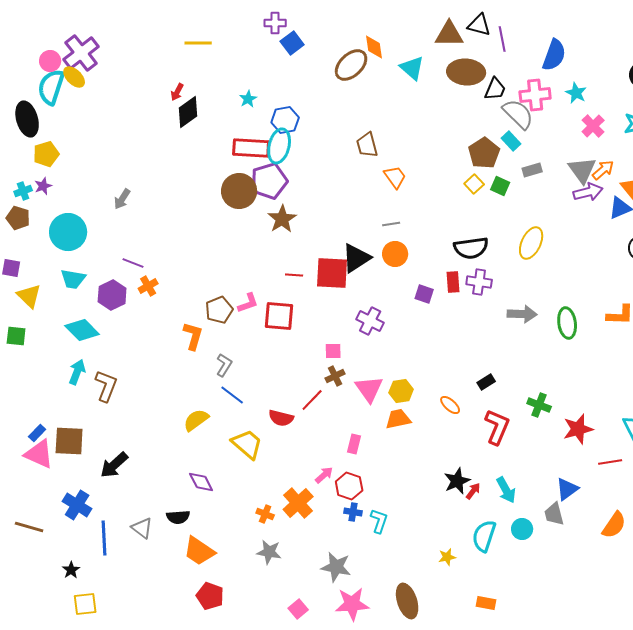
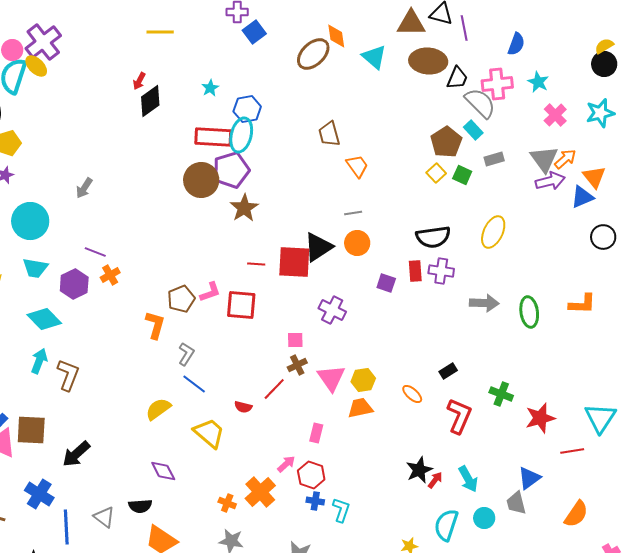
blue semicircle: (554, 55) -> (516, 44), size x0.7
red semicircle: (281, 418) -> (243, 407), size x0.7

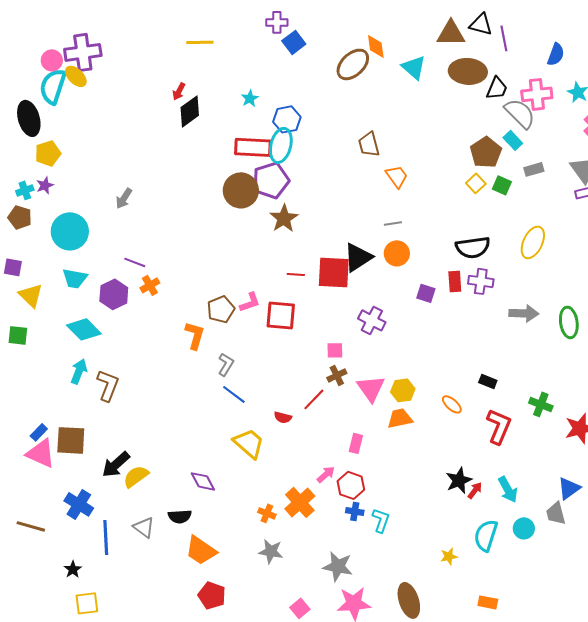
purple cross: (43, 42) -> (83, 52), turned 30
black rectangle: (448, 371) -> (488, 381), turned 54
yellow semicircle: (158, 409) -> (136, 476), moved

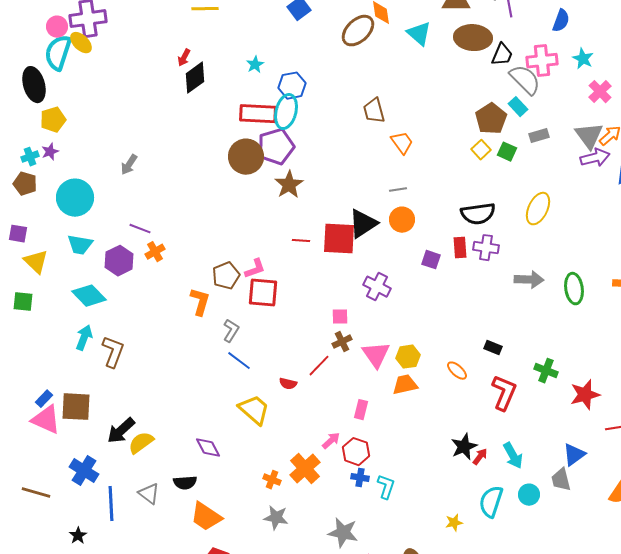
red square: (281, 315) -> (263, 293), moved

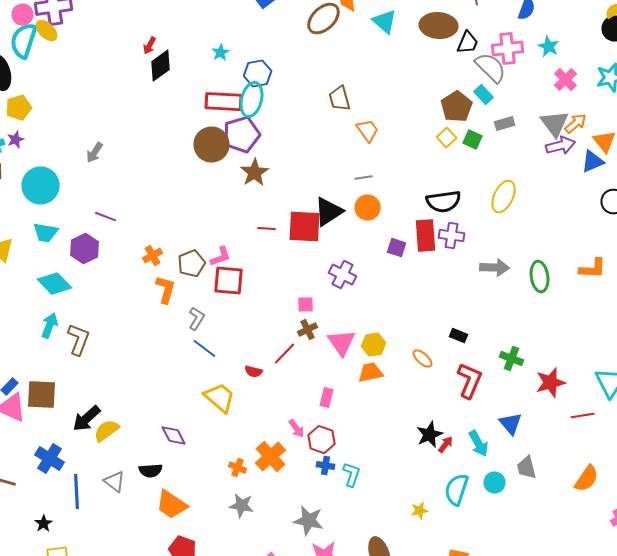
red rectangle: (460, 248) -> (426, 236), size x1.5
orange cross: (155, 252) -> (153, 256), moved
pink arrow: (331, 441) -> (297, 429), turned 96
blue triangle: (574, 455) -> (511, 424), moved, turned -35

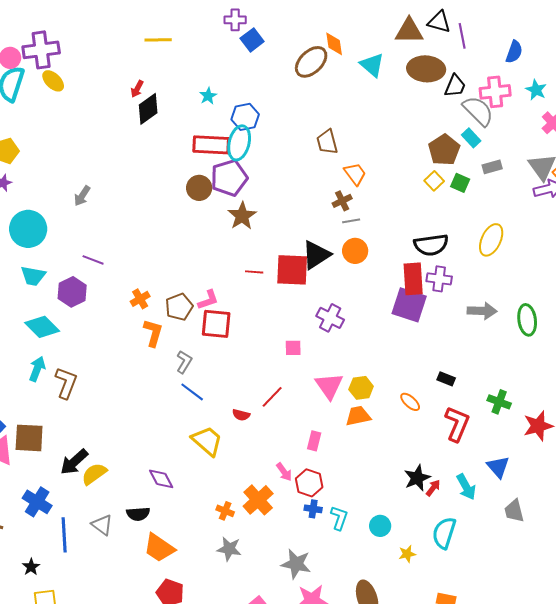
yellow ellipse: (47, 31) -> (53, 81), moved
brown circle: (212, 145) -> (199, 188), size x0.7
purple square: (397, 248) -> (409, 305), moved, size x1.8
brown cross: (308, 330) -> (342, 201), moved
cyan circle: (495, 483) -> (380, 526), moved

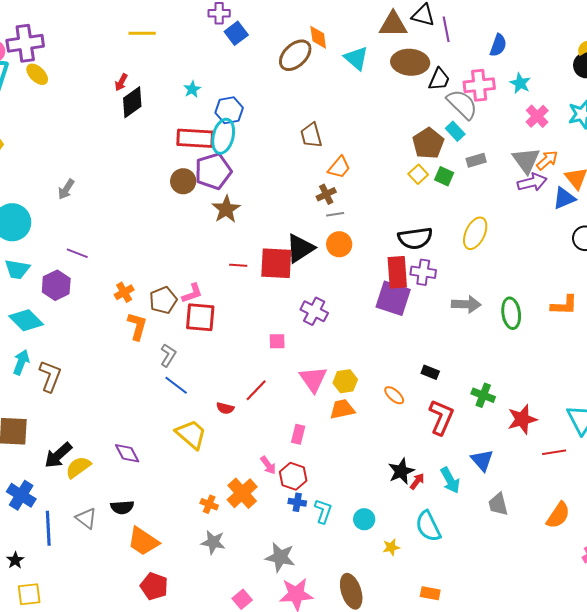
orange trapezoid: (355, 174) -> (339, 167), turned 75
purple diamond: (161, 479) -> (127, 453), moved
cyan semicircle: (444, 533) -> (428, 526), turned -44

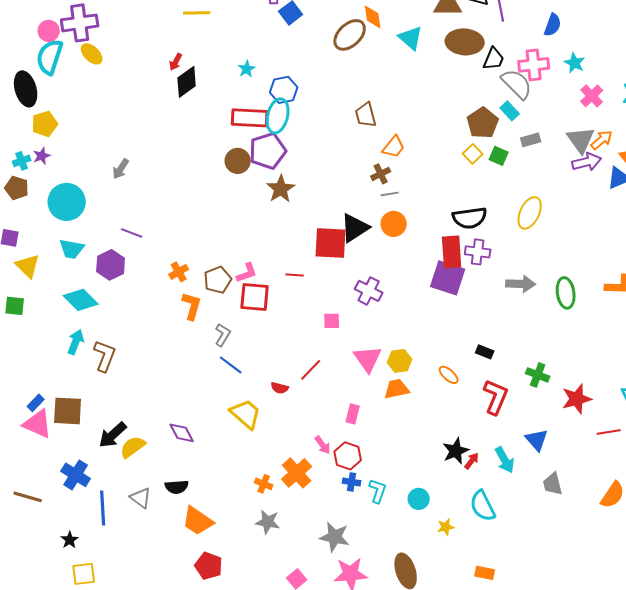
red line: (238, 265) -> (295, 275), moved

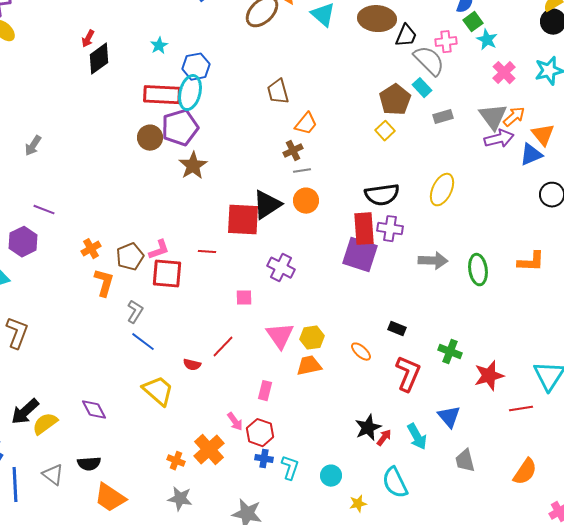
pink cross: (534, 65) -> (446, 42), size x0.7
green square: (499, 156) -> (473, 22), moved, turned 30

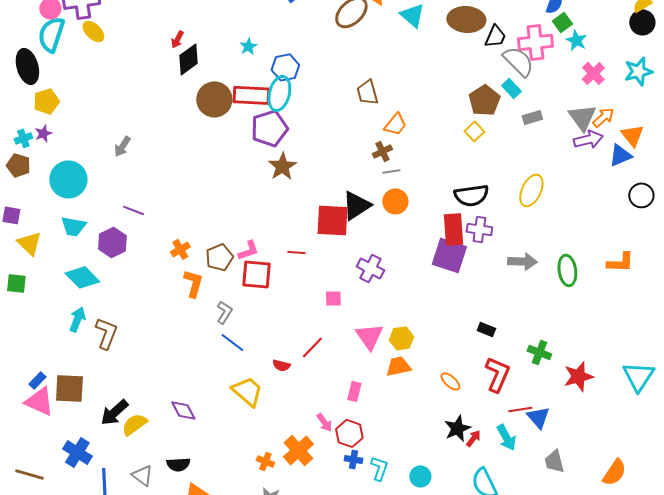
pink cross: (446, 42) -> (535, 42), size x1.6
brown circle: (150, 138) -> (214, 99), moved, size x1.4
orange ellipse: (361, 352) -> (450, 381), moved
red line: (521, 409) -> (520, 409), moved

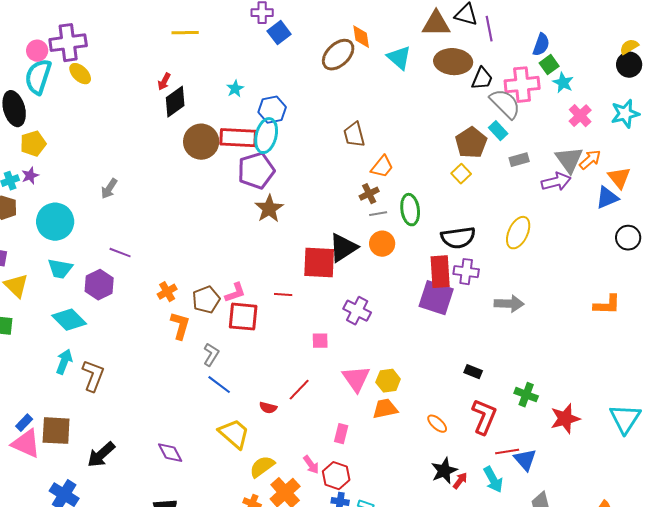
purple arrow: (588, 139) -> (556, 182), moved
green ellipse: (567, 270) -> (410, 210), moved
yellow semicircle: (134, 424) -> (262, 467), moved

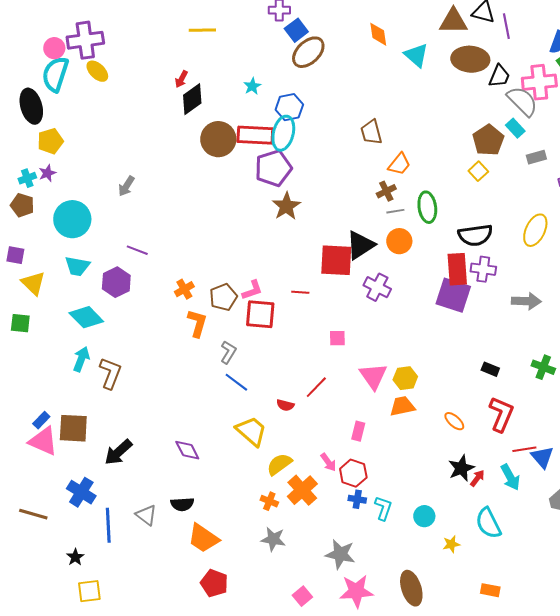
brown ellipse: (338, 55) -> (308, 52), moved
purple cross: (357, 311) -> (377, 287), moved
green cross: (526, 395) -> (543, 367), moved

